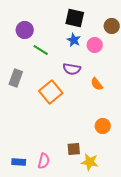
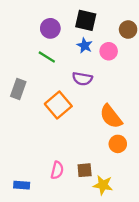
purple circle: (25, 30) -> (50, 28), moved
orange semicircle: (97, 84) -> (111, 116), moved, size x1.6
pink semicircle: (44, 161) -> (57, 170), moved

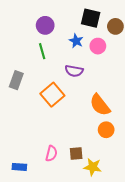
black square: (86, 20) -> (91, 18), moved
green line: (47, 57) -> (42, 51), turned 42

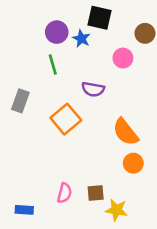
black square: (91, 18) -> (100, 18), moved
blue star: (76, 41) -> (81, 39), moved

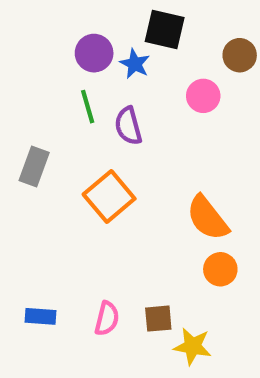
purple semicircle: (93, 89) -> (128, 126), moved, turned 65
blue rectangle: (24, 210) -> (41, 316), moved

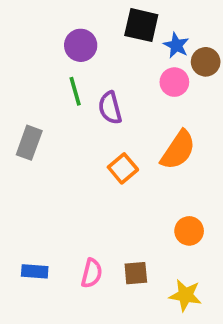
brown circle: (240, 55) -> (206, 62), moved
blue star: (135, 64) -> (176, 45), moved
orange square: (109, 196) -> (123, 168), moved, size x0.7
orange semicircle: (208, 218) -> (178, 150), moved, turned -108
yellow star: (193, 346) -> (185, 295), moved

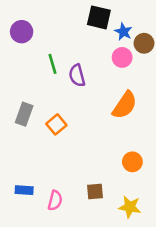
purple circle: (81, 45) -> (22, 32), moved
gray rectangle: (29, 143) -> (24, 114), moved
orange square: (123, 168) -> (56, 124), moved
pink semicircle: (92, 273) -> (55, 200), moved

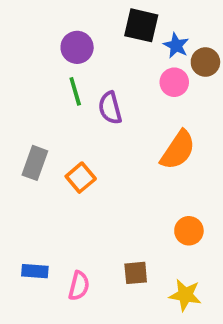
purple circle: (22, 32) -> (77, 47), moved

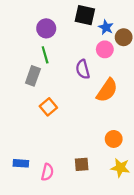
purple semicircle: (110, 108) -> (83, 69), moved
gray rectangle: (35, 163) -> (33, 76), moved
yellow star: (185, 295) -> (120, 168), moved

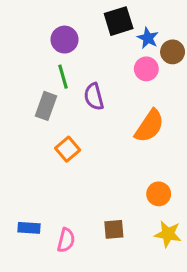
black square: (85, 15) -> (119, 21), turned -30
purple semicircle: (83, 69) -> (94, 97), moved

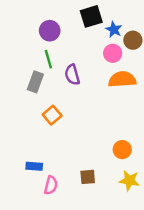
orange semicircle: (149, 126) -> (122, 79), moved, turned -128
blue rectangle: (29, 228) -> (34, 166), moved

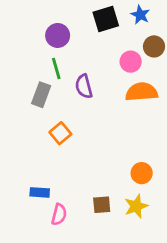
blue star: (114, 29) -> (140, 15), moved
yellow star: (129, 181) -> (136, 206), moved, turned -30

